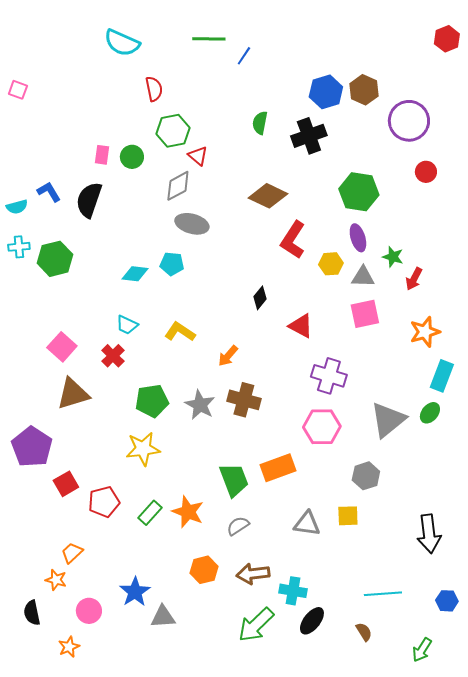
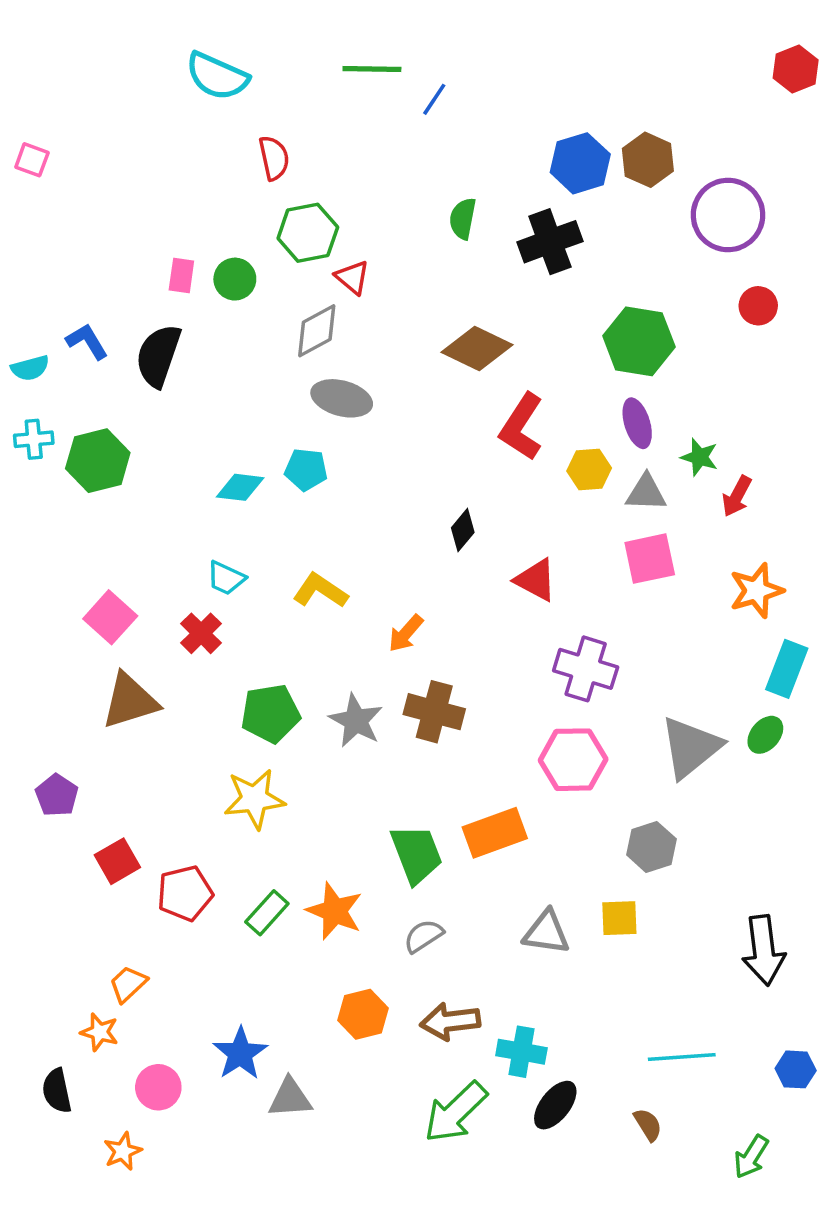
purple pentagon: (32, 447) -> (57, 795), size x0.6

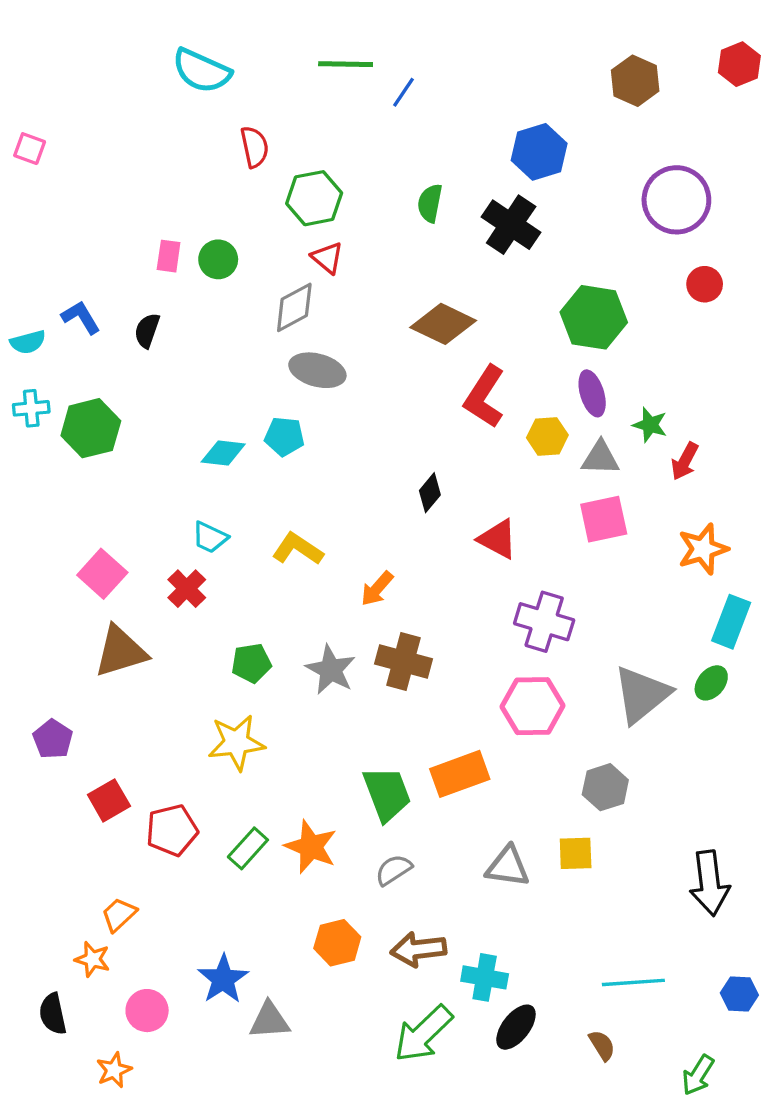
brown hexagon: (648, 160) -> (635, 81), moved
green hexagon: (308, 233) -> (314, 198), moved
black cross: (550, 242) -> (511, 225), turned -36
black semicircle: (158, 356) -> (147, 331), size x0.6
green pentagon: (270, 713) -> (251, 663), size x0.7

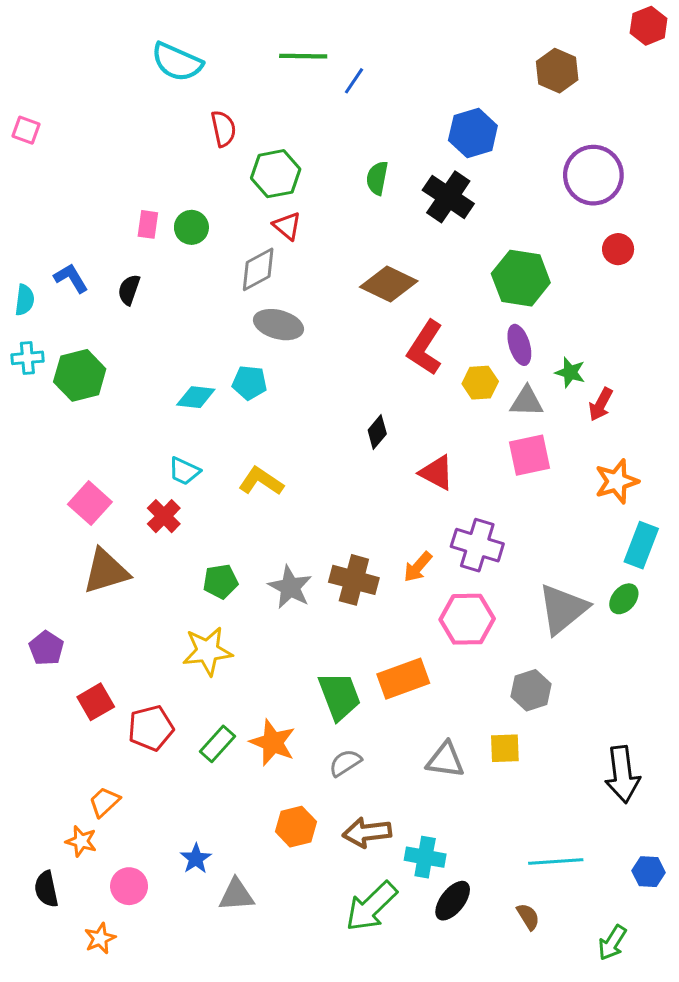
red hexagon: (739, 64) -> (649, 26), moved
cyan semicircle: (28, 342) -> (25, 300), turned -68
orange arrow: (377, 589) -> (418, 567), moved
blue star: (223, 979) -> (196, 859), size x0.7

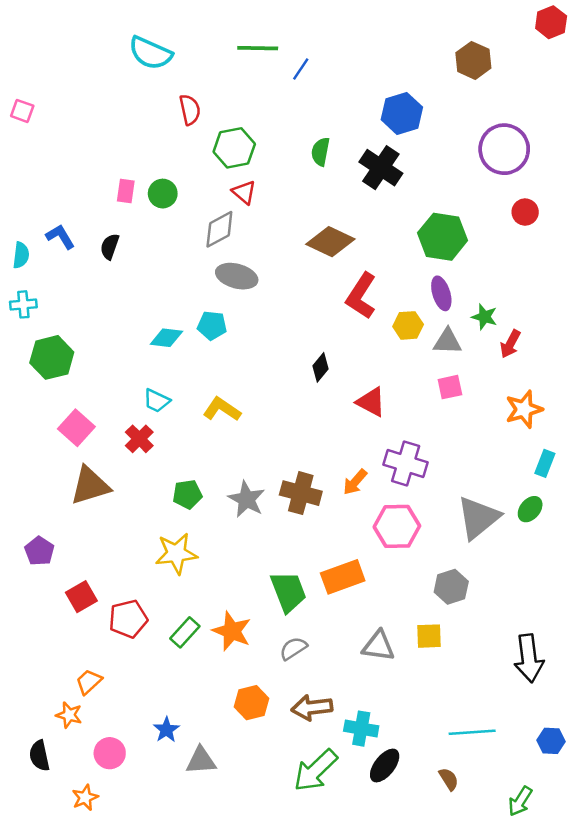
green hexagon: (80, 375) -> (52, 357), moved
pink square: (530, 455) -> (450, 387), size x0.7
cyan rectangle: (641, 545) -> (545, 463), size x0.7

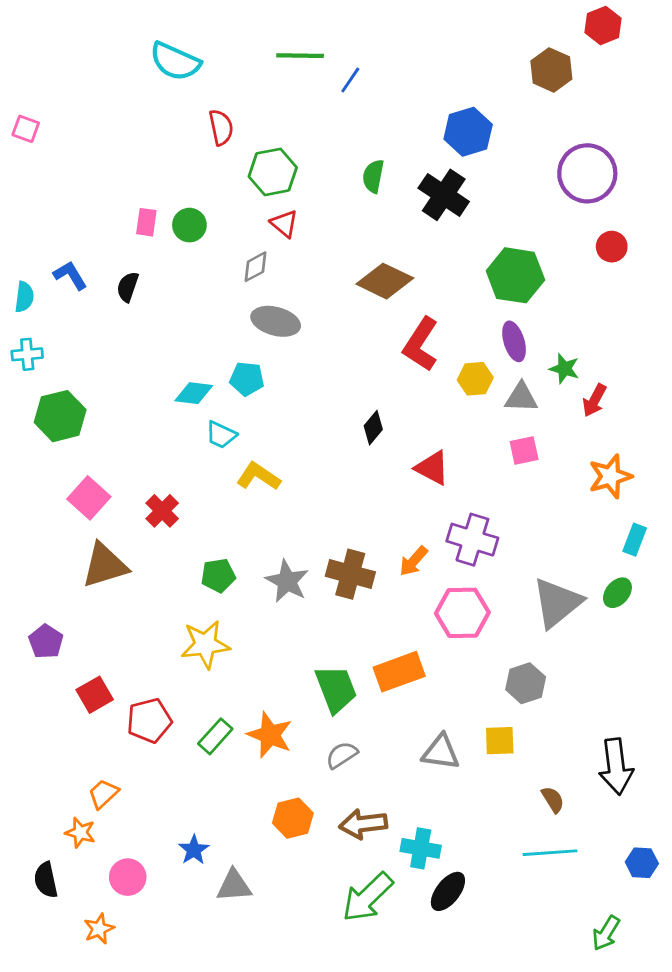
red hexagon: (551, 22) -> (603, 25), moved
gray diamond: (219, 229) -> (256, 267), size x0.7
cyan trapezoid: (157, 401) -> (221, 435), moved
brown semicircle: (449, 779) -> (553, 800), moved

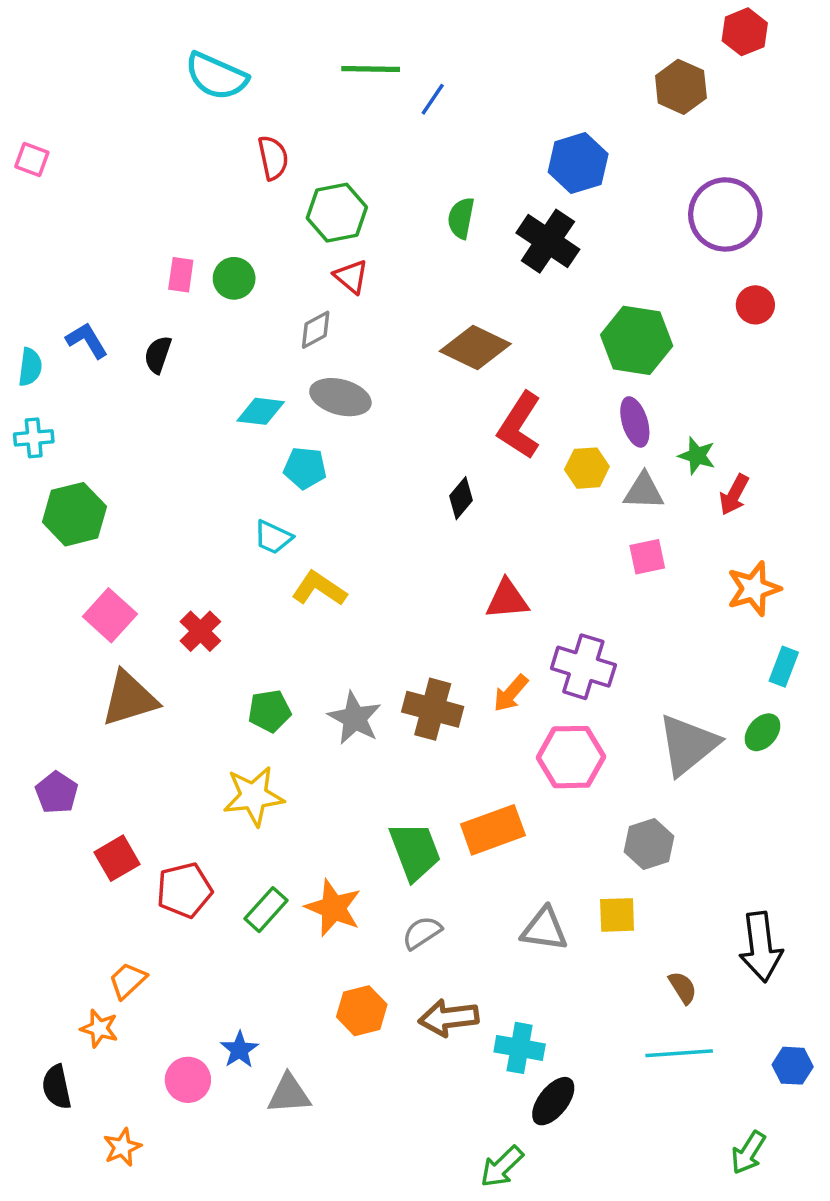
cyan diamond: (194, 393) -> (261, 411), moved
black diamond: (373, 428) -> (461, 498), moved
red triangle: (432, 468) -> (507, 599), moved, turned -33
pink circle: (128, 877) -> (188, 1080), moved
green arrow: (368, 897) -> (502, 1167), moved, size x0.7

